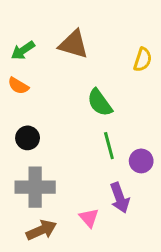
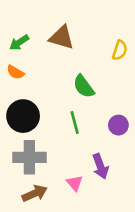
black circle: (28, 138) -> (23, 116), size x1.6
green line: (109, 146) -> (75, 122), moved
purple circle: (141, 161) -> (118, 125), moved

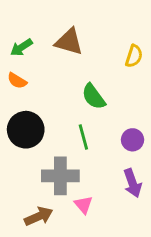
gray cross: (29, 157) -> (60, 176), moved
purple arrow: (100, 166) -> (133, 183), moved

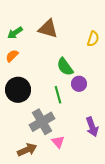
orange semicircle: (17, 81) -> (12, 56), turned 104
purple circle: (133, 140) -> (79, 84), moved
gray cross: (60, 176) -> (42, 122), turned -30

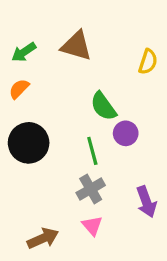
gray cross: (42, 122) -> (91, 189), moved, size x0.7

